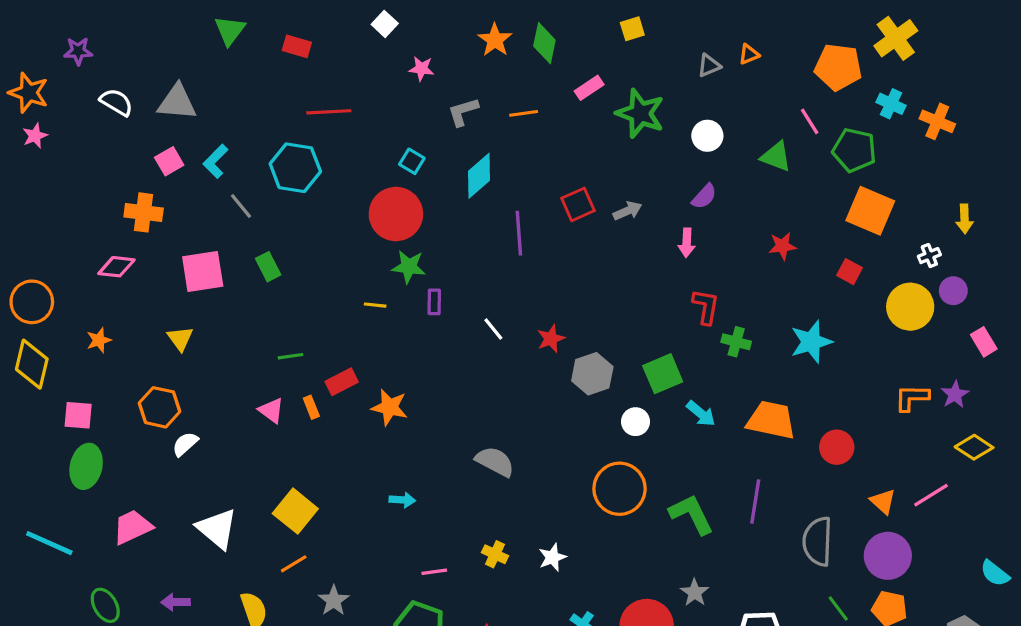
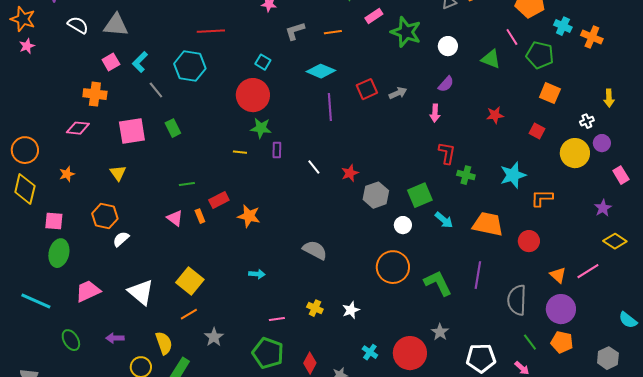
cyan diamond: (479, 176) -> (321, 71), moved, turned 64
orange square: (870, 211) -> (550, 93), size x0.7
orange L-shape: (912, 398) -> (542, 198), moved

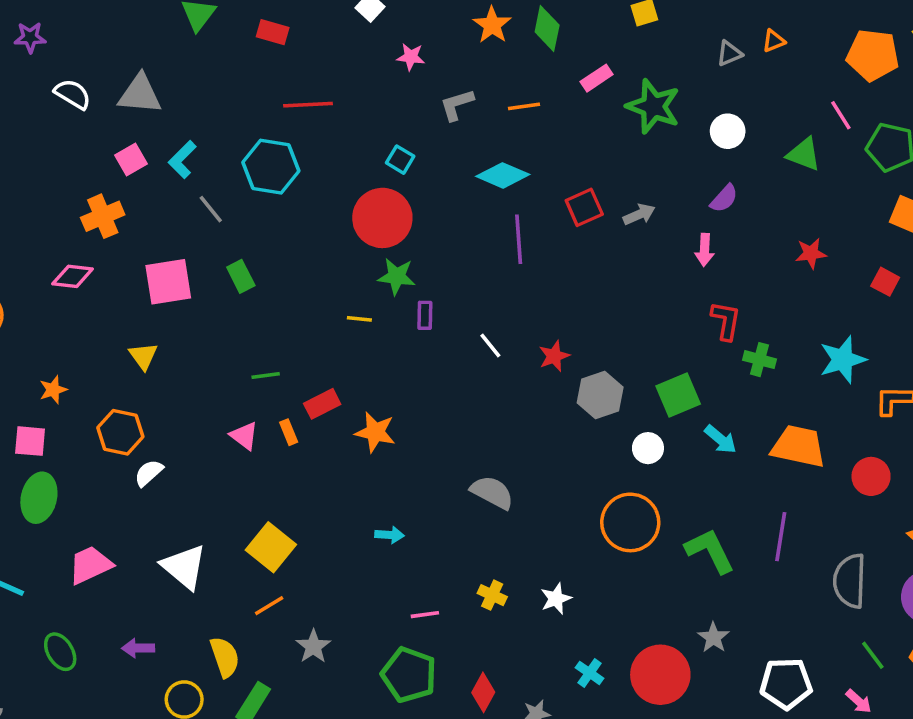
orange cross: (95, 94) -> (103, 216), turned -30
orange star: (67, 174) -> (53, 390), moved

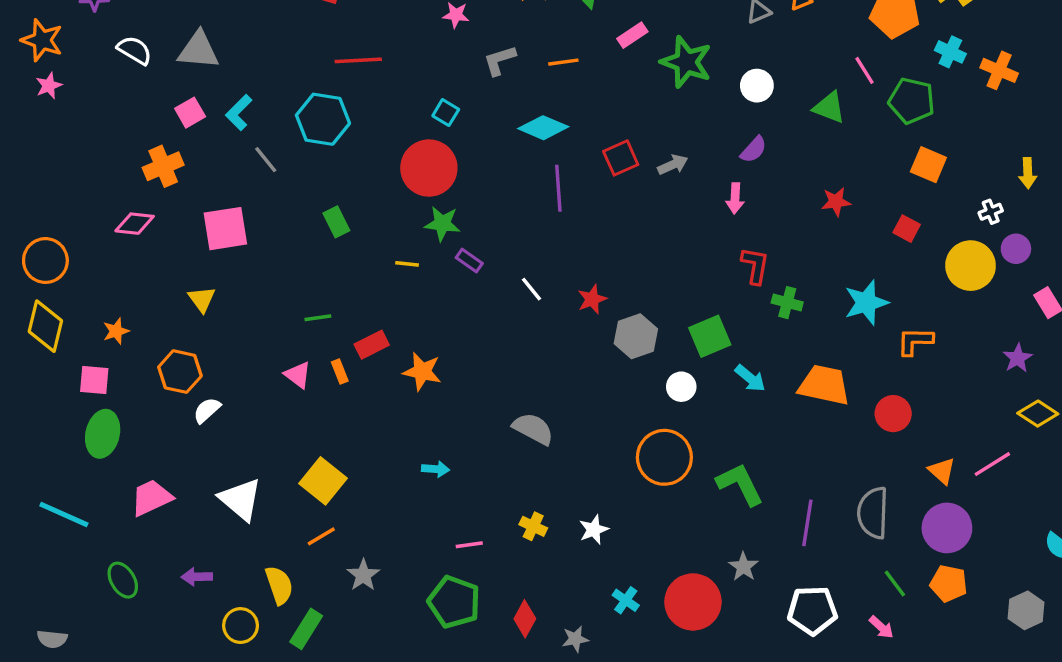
green rectangle: (241, 276) -> (336, 222), moved
purple rectangle: (425, 315) -> (469, 261), turned -56
purple line: (781, 537) -> (807, 523), moved

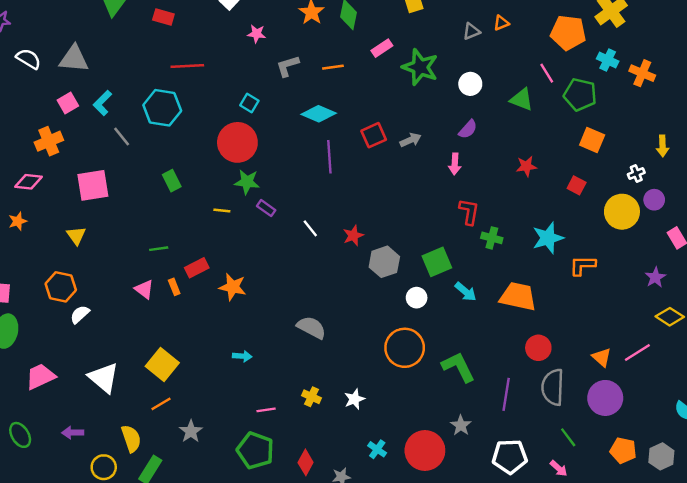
orange star: (116, 331) -> (18, 221), moved
red circle: (893, 414) -> (538, 348), moved
orange pentagon: (949, 583) -> (623, 450), moved

